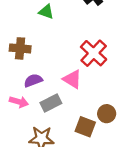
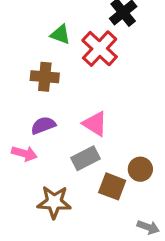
brown cross: (20, 48) -> (45, 77), moved
red cross: (94, 53) -> (100, 49), moved
gray rectangle: (51, 103) -> (86, 158), moved

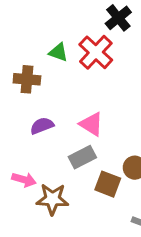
green triangle: (60, 34) -> (58, 52), moved
brown cross: (45, 77) -> (27, 79), moved
pink arrow: (24, 154) -> (24, 180), moved

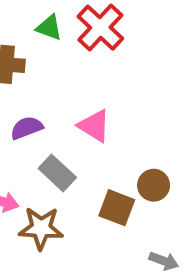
gray rectangle: (82, 157) -> (57, 173), moved, turned 70

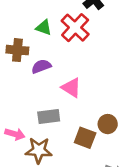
purple semicircle: (27, 128) -> (41, 66), moved
gray rectangle: (57, 173) -> (49, 116), turned -50

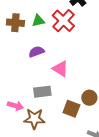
green triangle: (44, 28) -> (38, 21), turned -32
brown cross: (17, 50) -> (15, 23), moved

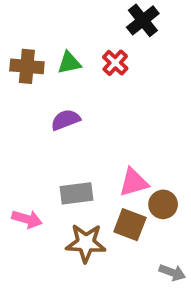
red cross: (63, 21) -> (115, 63), size x0.6
pink triangle: (60, 69) -> (134, 182), moved, turned -48
brown star: (34, 119) -> (86, 243), moved

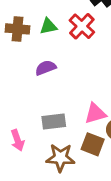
red cross: (115, 63) -> (82, 26), size x1.4
pink arrow: (27, 219) -> (17, 140), turned 55

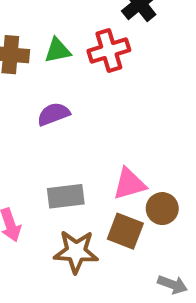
red cross: (82, 26) -> (109, 50), turned 30

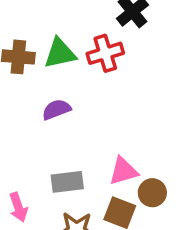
green triangle: (58, 50) -> (60, 53), size x1.4

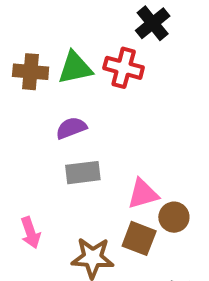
red cross: (105, 53) -> (124, 68), turned 32
gray rectangle: (67, 182) -> (83, 173), moved

